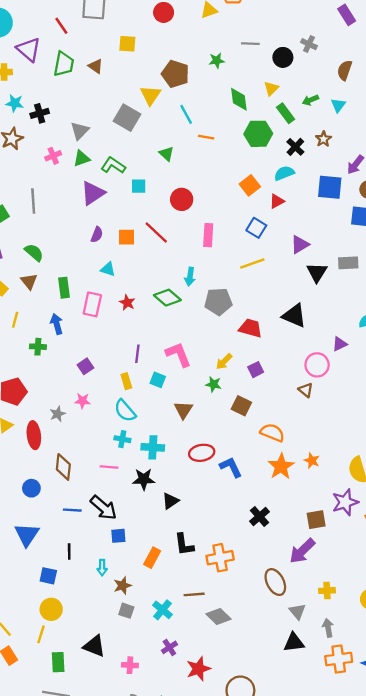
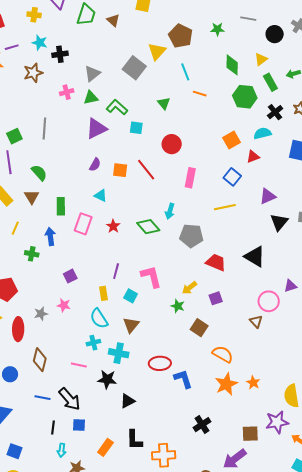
brown triangle: (183, 410) -> (131, 325), moved
cyan cross: (122, 439) -> (93, 343), turned -32
black line: (69, 552) -> (53, 427), moved

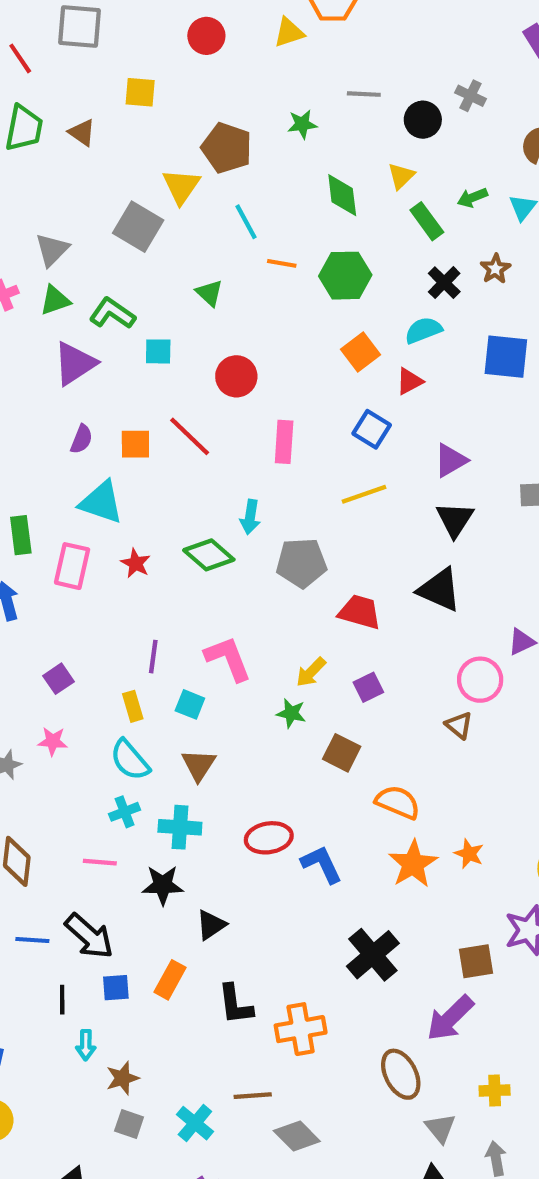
green hexagon: (245, 97) -> (345, 276), moved
cyan triangle: (101, 195) -> (101, 502), size x1.6
black triangle: (279, 222) -> (455, 519), moved
black cross: (202, 425) -> (373, 955), size x1.4
orange rectangle: (105, 447) -> (170, 980), moved

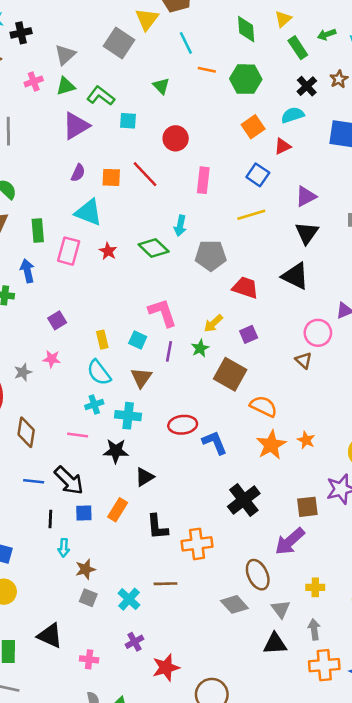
purple line: (153, 657) -> (169, 351), moved
green star: (291, 713) -> (200, 348), turned 30
brown square: (342, 753) -> (230, 374), size x1.4
gray diamond: (297, 1136) -> (234, 604), moved

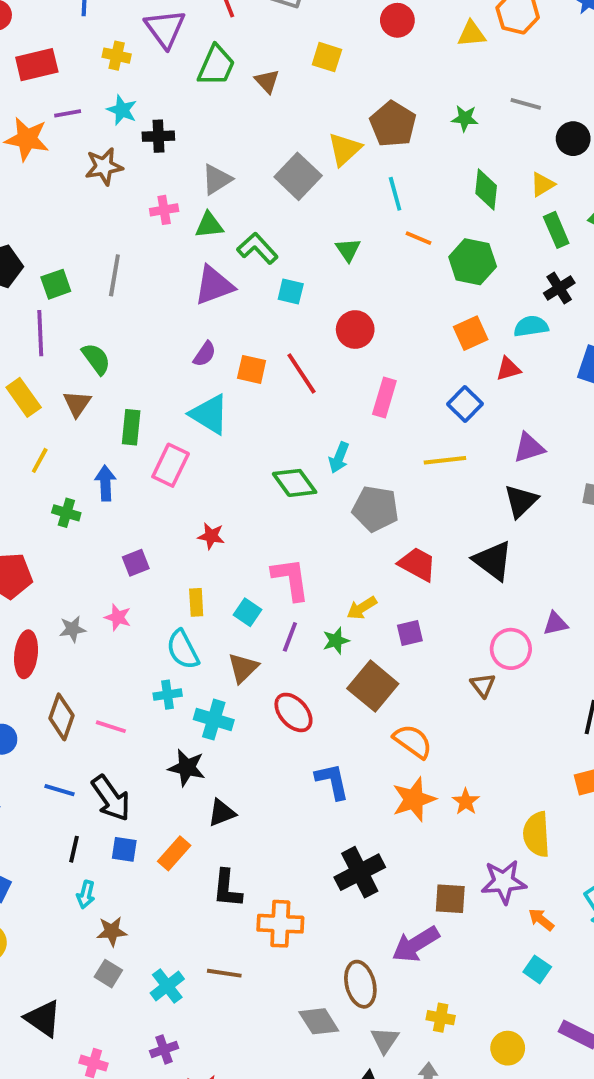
red star: (108, 251) -> (211, 536), moved, turned -30
red ellipse: (183, 425) -> (293, 712), moved, turned 44
pink line: (78, 435) -> (111, 727), moved

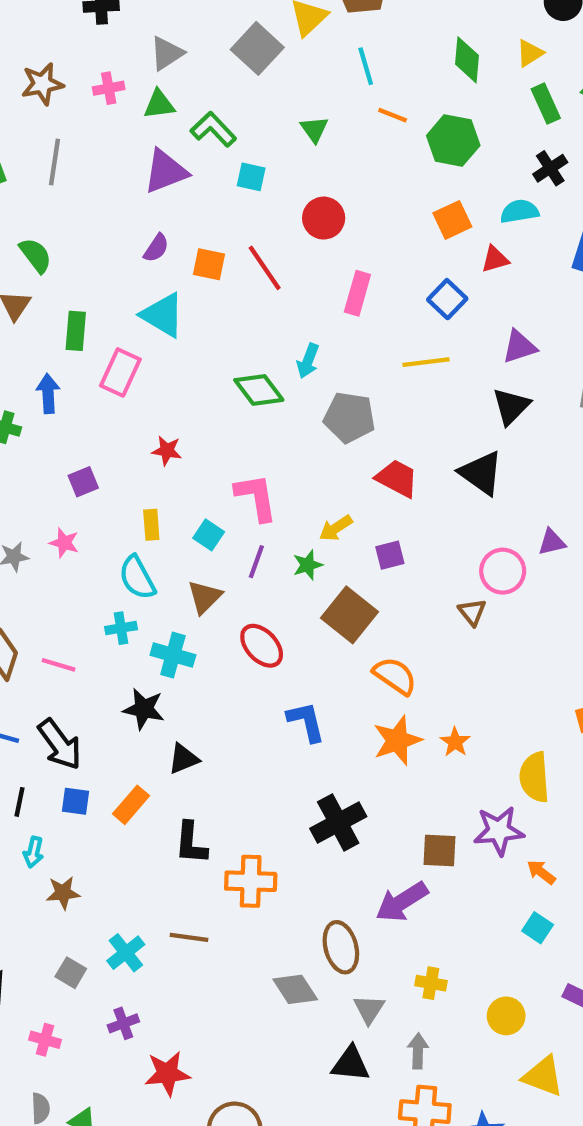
brown star: (104, 166) -> (42, 84), moved
gray square: (108, 974) -> (71, 973), moved

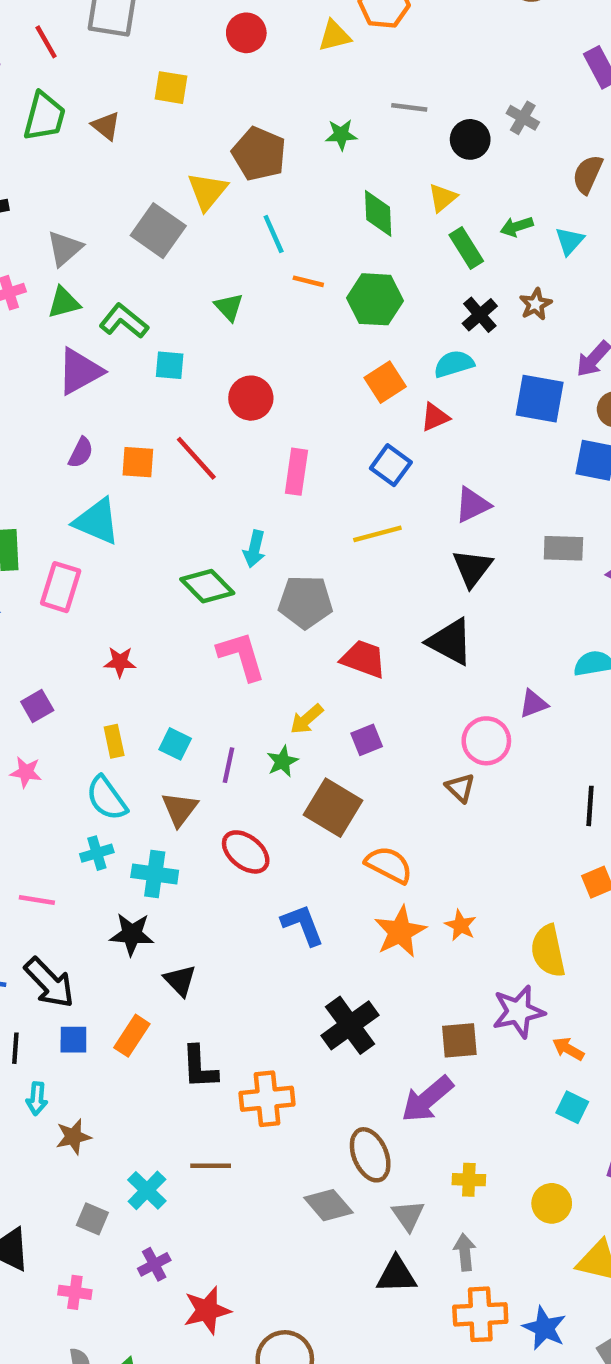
pink L-shape: (256, 497) -> (241, 656), moved
black triangle: (183, 759) -> (180, 981), turned -44

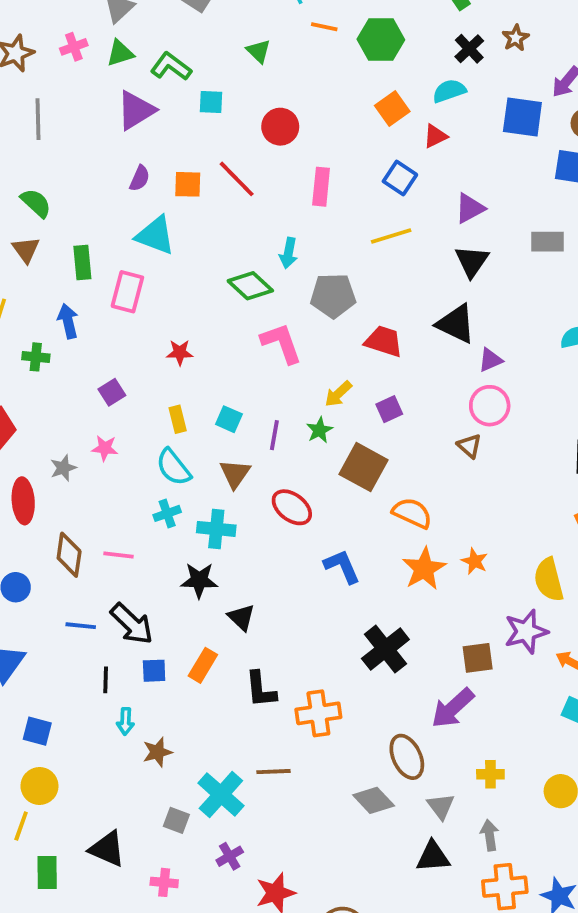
purple triangle: (533, 704) -> (490, 360), moved
cyan cross: (147, 1190) -> (221, 794), size x1.4

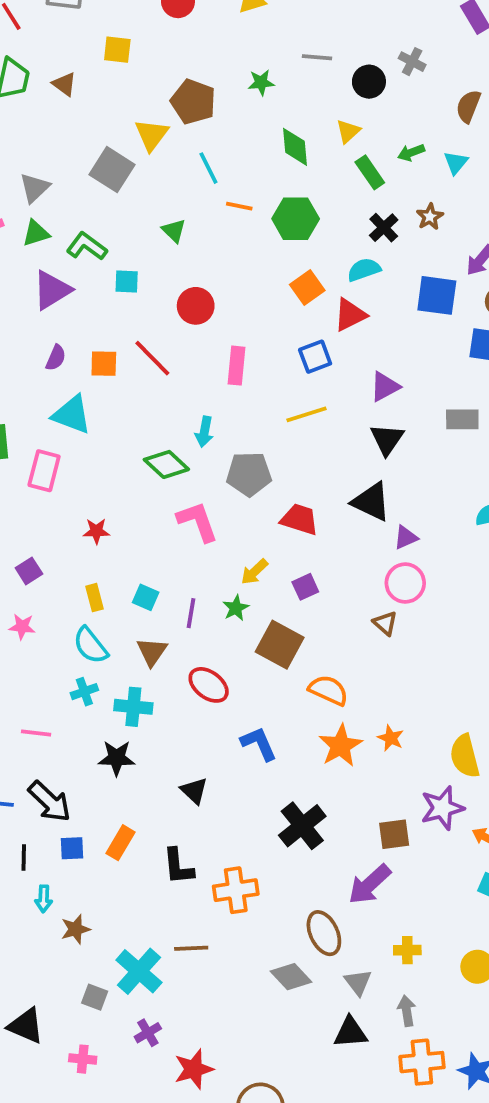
red triangle: (435, 136) -> (350, 315), size x1.4
blue square: (400, 178) -> (315, 357), turned 36
black triangle: (241, 617) -> (194, 791), moved

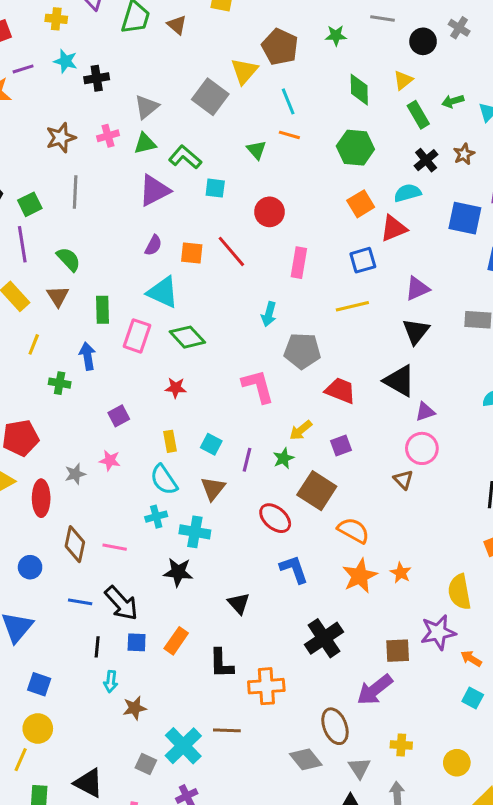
orange line: (239, 206) -> (289, 135), moved
green diamond: (166, 464) -> (187, 337), moved
red ellipse: (209, 685) -> (275, 518), moved

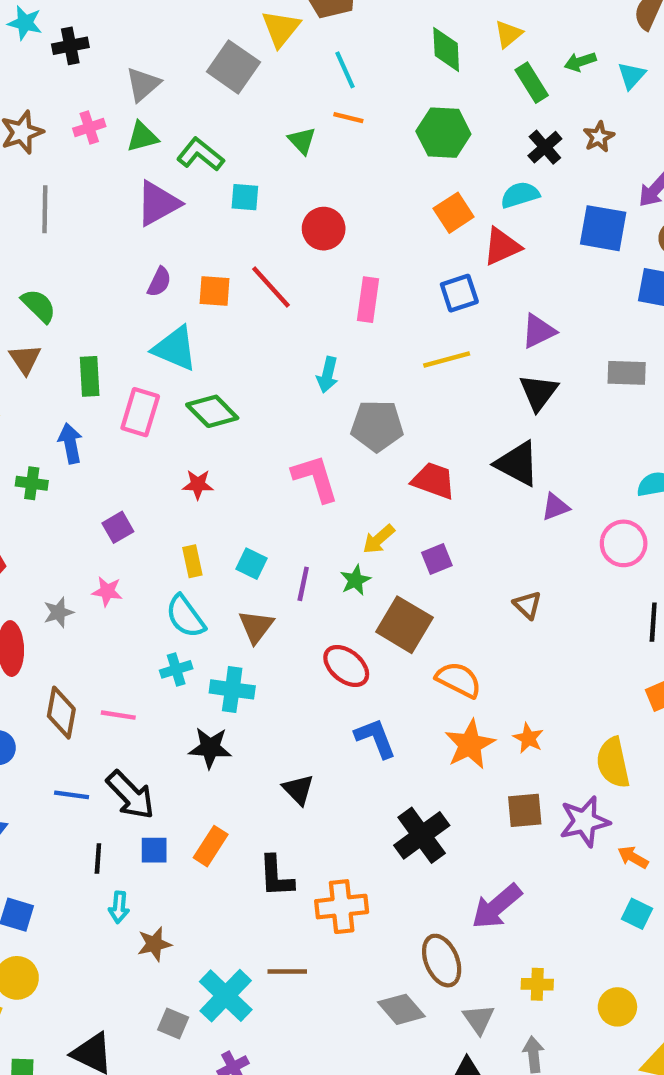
pink circle: (422, 448) -> (624, 543), moved
brown square: (398, 651) -> (525, 810), moved

